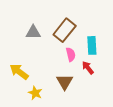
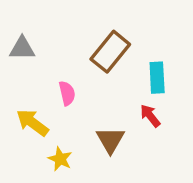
gray triangle: (33, 32) -> (22, 48), moved
pink semicircle: (71, 55) -> (67, 93), moved

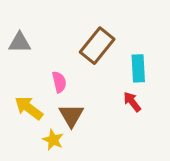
brown triangle: (110, 140) -> (71, 115), moved

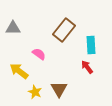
pink semicircle: (59, 82) -> (39, 54), turned -40
brown triangle: (71, 115) -> (59, 89), moved

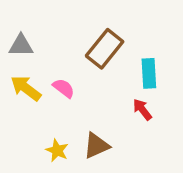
yellow arrow: (19, 71) -> (26, 88), moved
brown triangle: (59, 89) -> (96, 146), turned 36

